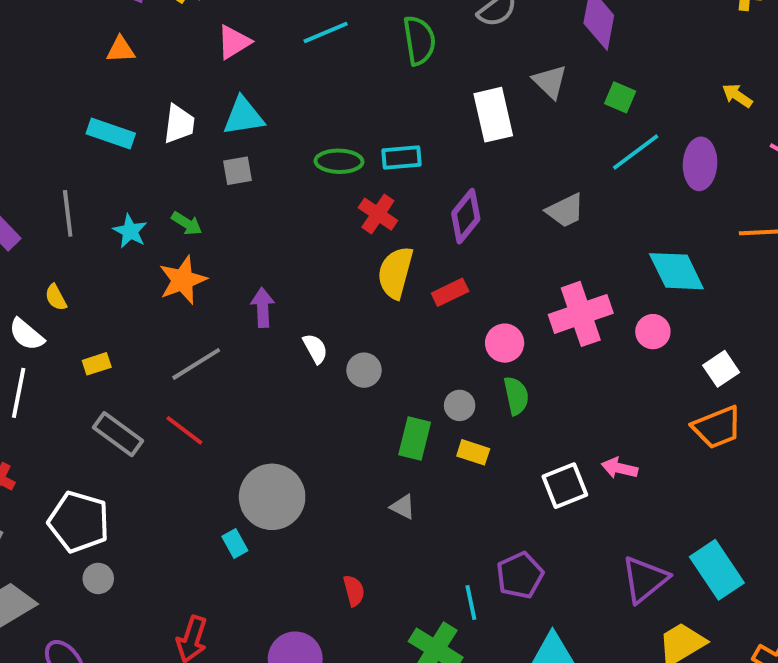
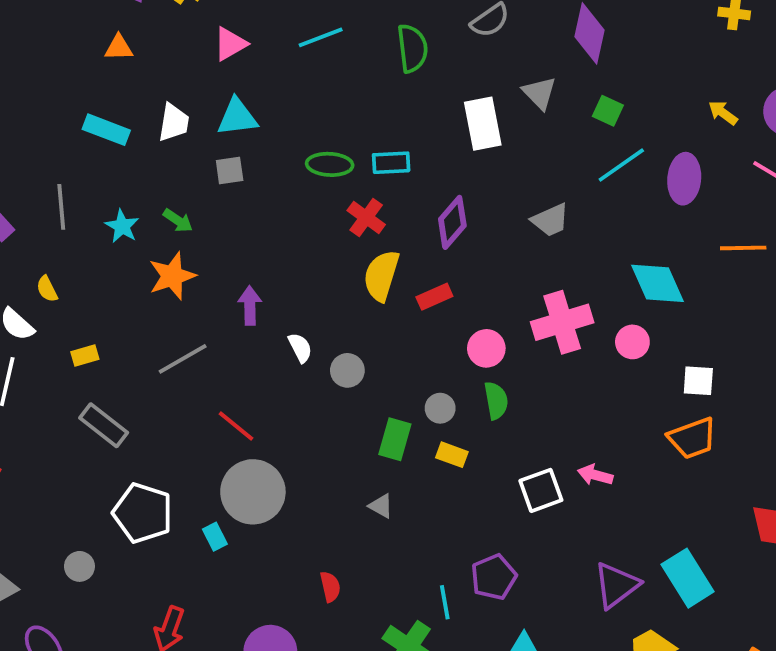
white square: (721, 369) -> (698, 381), turned 36
red line: (184, 430) -> (236, 426), moved
white pentagon: (79, 522) -> (143, 513), moved

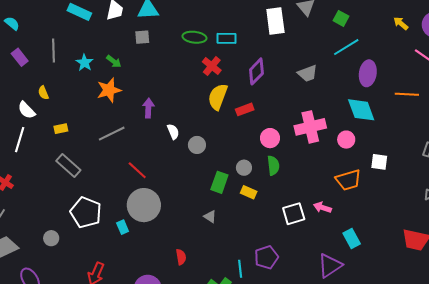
purple ellipse: (684, 179) -> (368, 73), moved
orange trapezoid: (692, 438) -> (348, 180), moved
cyan rectangle: (688, 578) -> (352, 239), moved, size x0.7

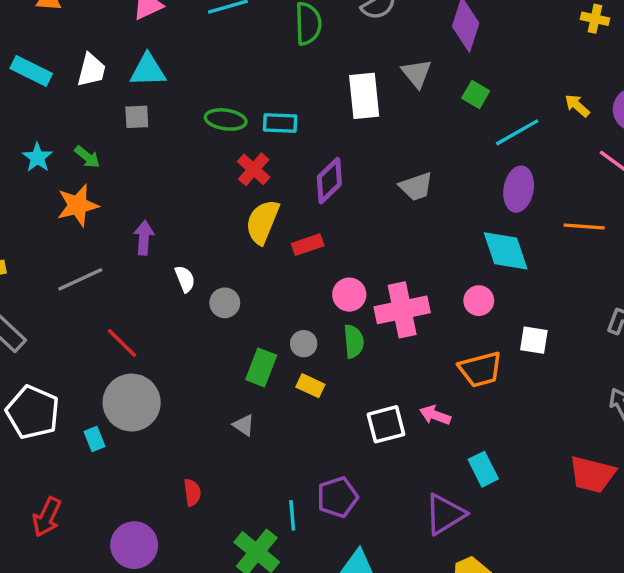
cyan line: (346, 47) -> (517, 132), moved
pink cross: (310, 127) -> (402, 310), moved

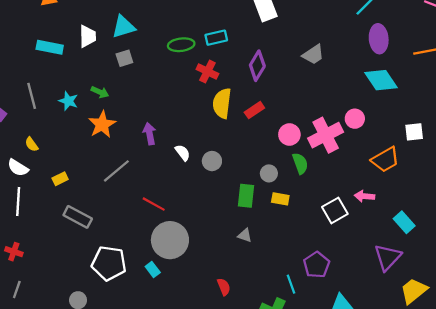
pink circle: (479, 301) -> (355, 119), moved

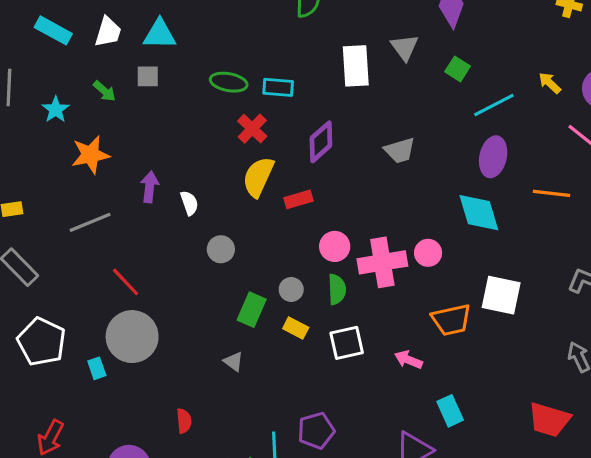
green arrow: (100, 92) -> (104, 91), moved
white square: (414, 132) -> (501, 295), size x1.5
white semicircle: (183, 153) -> (189, 203), moved
white square: (335, 210) -> (347, 343), moved

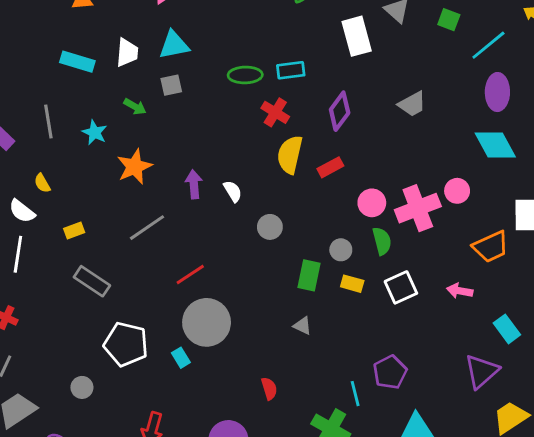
red line: (126, 282) -> (190, 274), turned -68

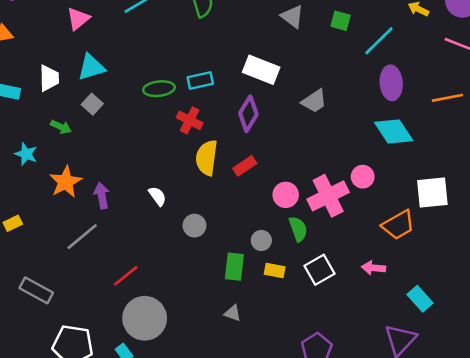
white rectangle: (357, 36) -> (261, 70), moved, turned -48
gray square: (171, 85) -> (92, 104), turned -30
purple arrow: (194, 184) -> (102, 196), moved
yellow rectangle: (74, 231) -> (13, 223), moved

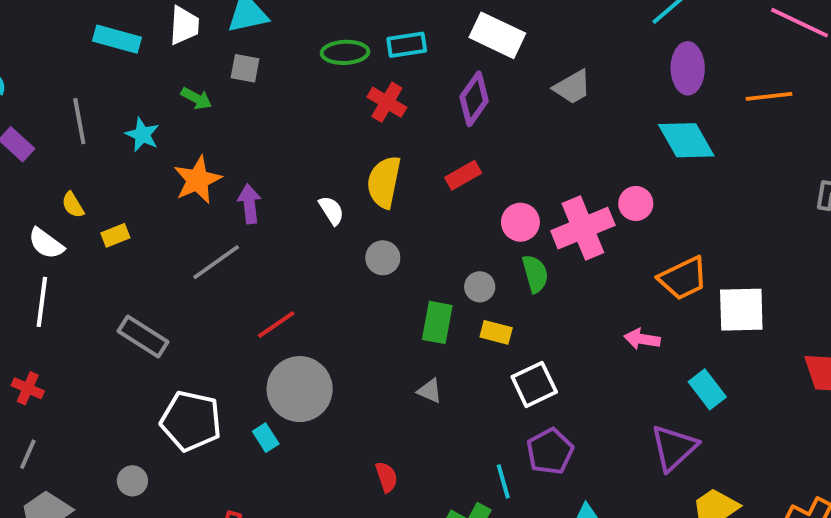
gray square: (92, 104) -> (245, 68), turned -36
yellow semicircle: (207, 158) -> (384, 182), moved
white square: (432, 193) -> (741, 310), moved
white square: (320, 270) -> (534, 384), moved

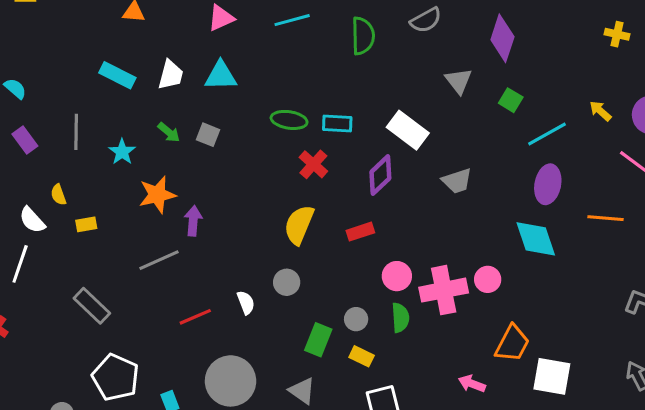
gray square: (245, 68) -> (208, 135), moved
white semicircle: (331, 210) -> (246, 303), moved
orange trapezoid: (683, 278) -> (512, 344), turned -48
gray circle: (300, 389) -> (231, 381), moved
gray triangle: (430, 391) -> (302, 391), size x1.4

